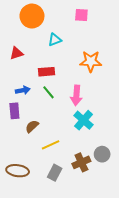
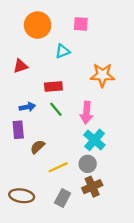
pink square: (81, 15) -> (81, 24), moved
gray circle: (102, 154) -> (88, 164), moved

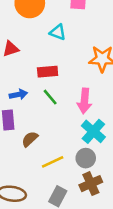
cyan triangle: (63, 51) -> (58, 32), turned 42

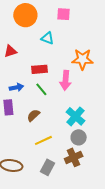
pink arrow: (84, 101) -> (65, 80), moved
brown semicircle: (30, 139) -> (33, 115), moved
gray circle: (86, 158) -> (79, 137), moved

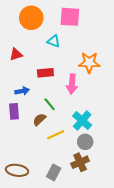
pink square: (63, 14) -> (70, 17), size x1.5
green line: (41, 89) -> (50, 104), moved
yellow line: (43, 140) -> (56, 135), moved

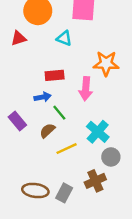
red triangle: (16, 54) -> (19, 38), moved
blue arrow: (22, 91) -> (43, 97), moved
purple rectangle: (14, 111) -> (17, 121), turned -35
gray circle: (85, 142) -> (111, 157), moved
brown ellipse: (17, 170) -> (35, 191), moved

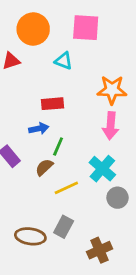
pink arrow: (86, 89) -> (111, 126), moved
green line: (59, 113) -> (58, 147), turned 63
brown cross: (95, 181) -> (100, 250), moved
gray rectangle: (64, 193) -> (64, 227), moved

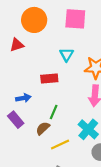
cyan triangle: (64, 61) -> (67, 55), moved, turned 40
blue arrow: (39, 129) -> (23, 98), moved

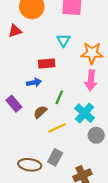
blue arrow: (23, 98) -> (34, 83), moved
green line: (54, 112) -> (59, 97), moved

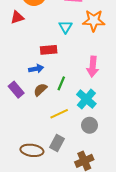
orange star: (92, 53) -> (94, 21), moved
brown semicircle: (40, 112) -> (40, 90), moved
gray circle: (96, 135) -> (90, 125), moved

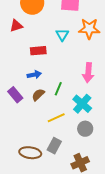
red rectangle: (49, 50) -> (38, 51), moved

